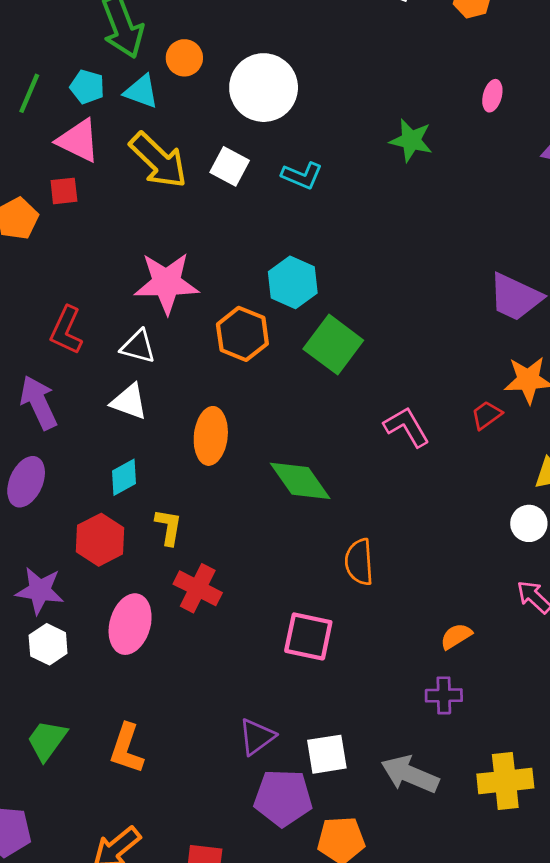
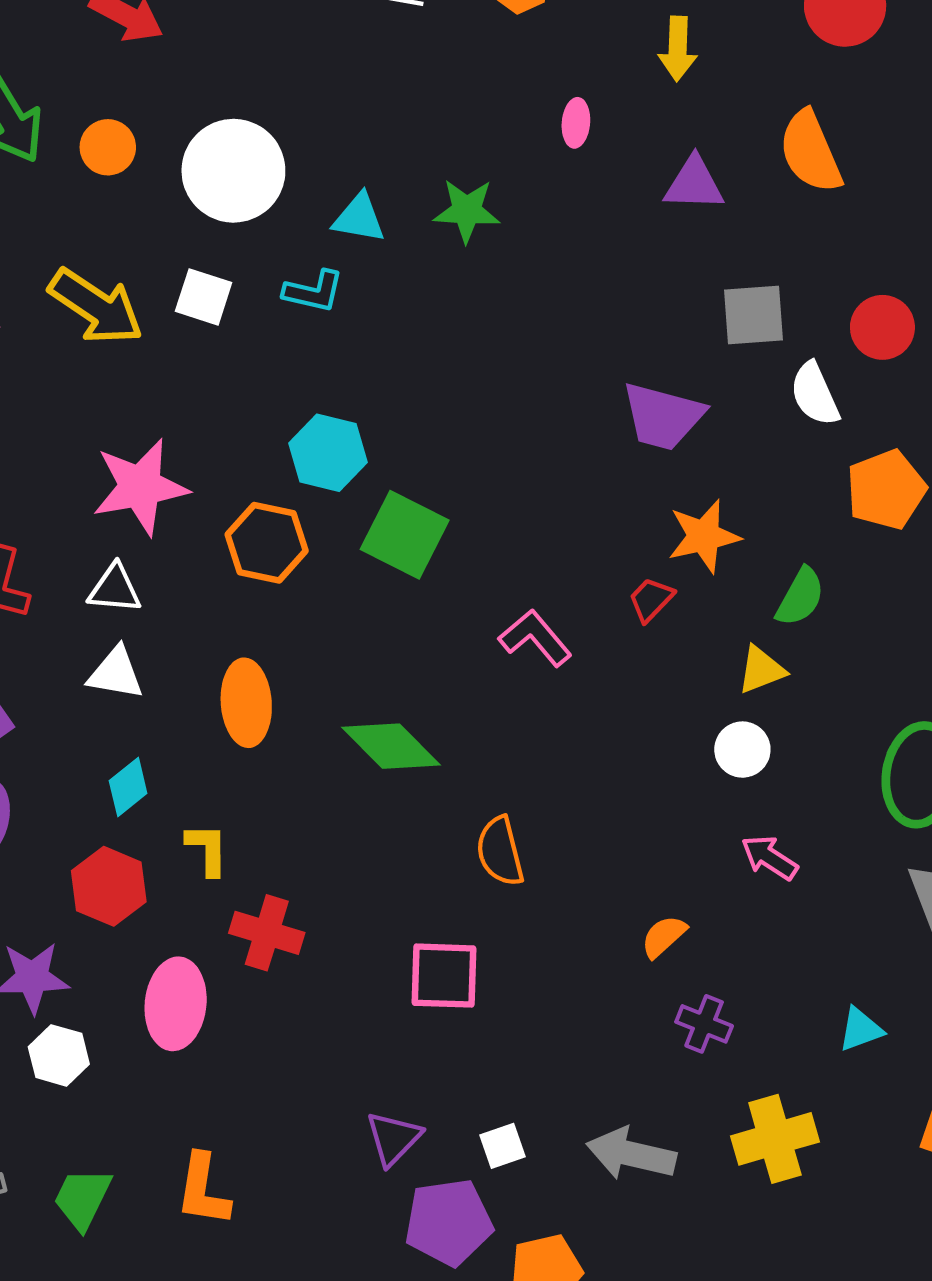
cyan triangle: (141, 91) -> (359, 218), moved
purple cross: (444, 695) -> (704, 1024), moved, turned 33
white square: (327, 754) -> (503, 1146), size x0.7

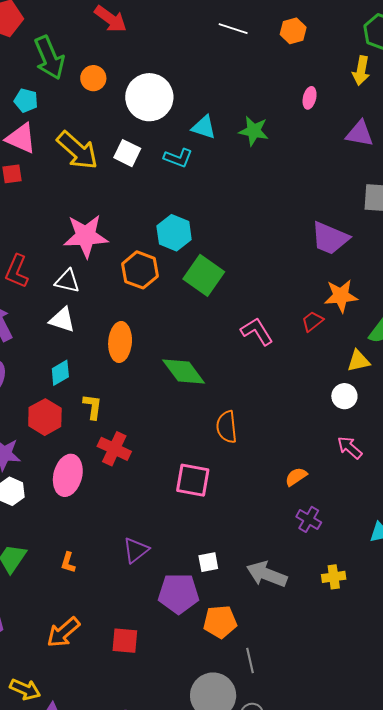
purple triangle: (393, 1138) -> (136, 550), moved
yellow cross: (775, 1139) -> (334, 577), size x0.6
orange L-shape: (203, 1190) -> (68, 562), size x0.6

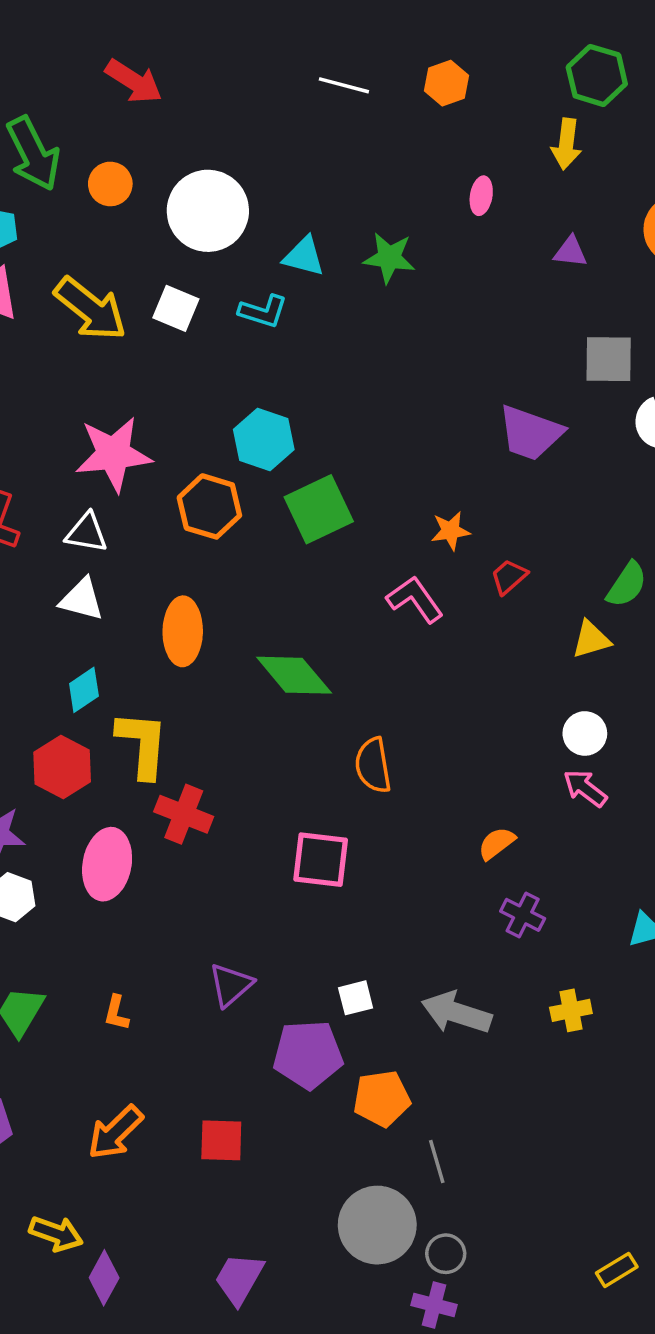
purple triangle: (360, 134) -> (570, 252), size x0.7
green square: (204, 275) -> (319, 509), turned 33
orange star: (341, 296) -> (450, 531), moved, size x0.7
white circle: (344, 396) -> (585, 733), moved
yellow L-shape: (93, 407) -> (142, 744), size x1.6

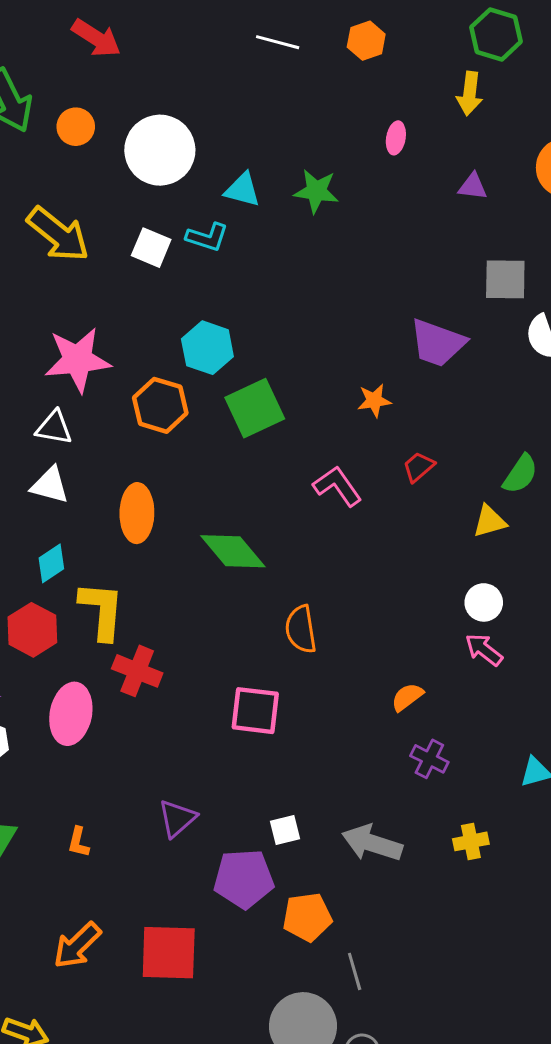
white square: (176, 308) -> (151, 248), moved
orange star: (450, 531) -> (374, 401), moved
red square: (221, 1140) -> (169, 953), size x1.5

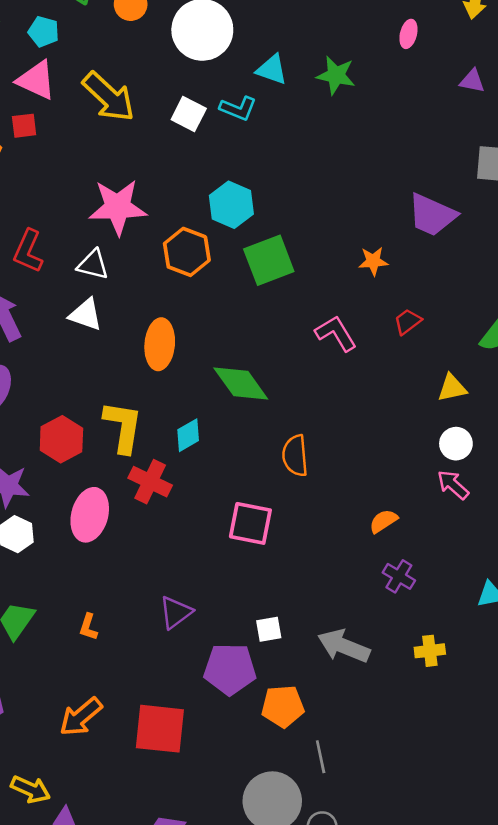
yellow triangle: (489, 521) -> (452, 388), moved
cyan diamond: (51, 563) -> (188, 435), moved

